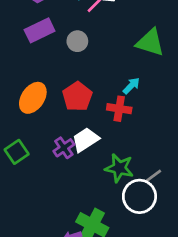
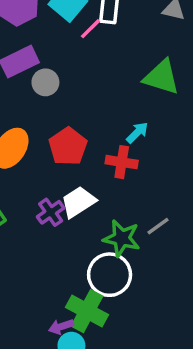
gray circle: (77, 41) -> (45, 82), moved
gray line: (153, 176) -> (158, 226), moved
white circle: (139, 196) -> (110, 275), moved

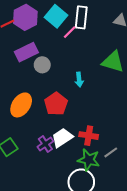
cyan arrow: (137, 133) -> (79, 80), moved, turned 128
red cross: (122, 162) -> (89, 136), moved

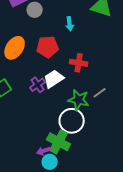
red pentagon: (56, 104) -> (48, 47), turned 30
red cross: (89, 136) -> (79, 63), moved

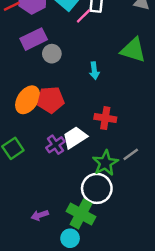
red pentagon: (48, 47) -> (51, 100), moved
green star: (79, 100) -> (105, 163), turned 30
purple arrow: (44, 151) -> (40, 215), moved

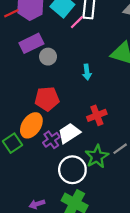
orange ellipse: (28, 100) -> (31, 125), moved
red cross: (105, 118) -> (97, 115), turned -30
white circle: (97, 188) -> (72, 170), moved

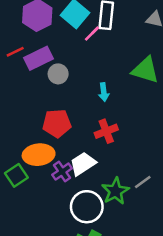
red line: (11, 13) -> (15, 52), moved
red cross: (97, 115) -> (106, 131), moved
orange ellipse: (31, 125) -> (39, 155), turned 50

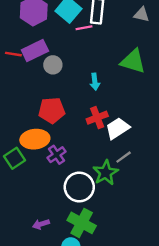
pink line: (92, 34) -> (84, 28), turned 35
red line: (15, 52) -> (13, 54), moved, turned 35
white trapezoid: (83, 164) -> (118, 128), moved
gray line: (143, 182) -> (124, 157), moved

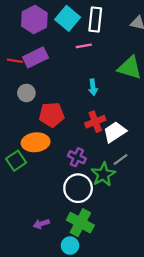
pink line: (84, 28) -> (84, 46), moved
gray circle: (53, 65) -> (26, 93), moved
purple cross: (56, 155) -> (77, 157), moved, turned -30

